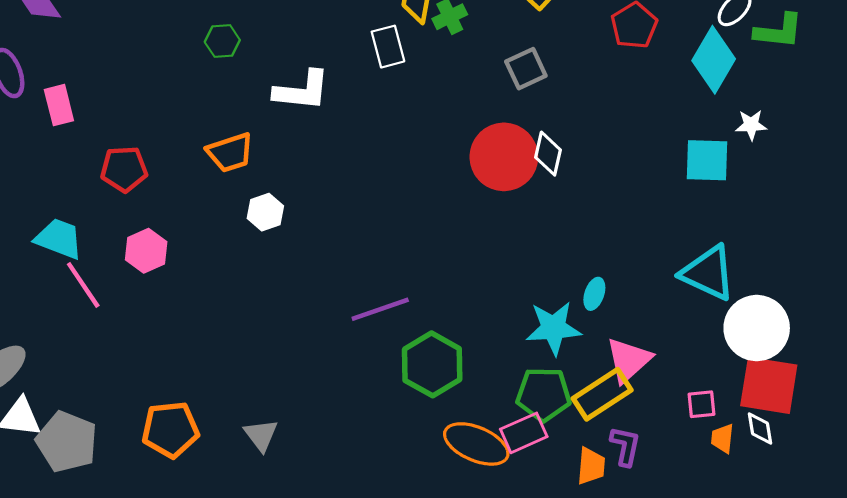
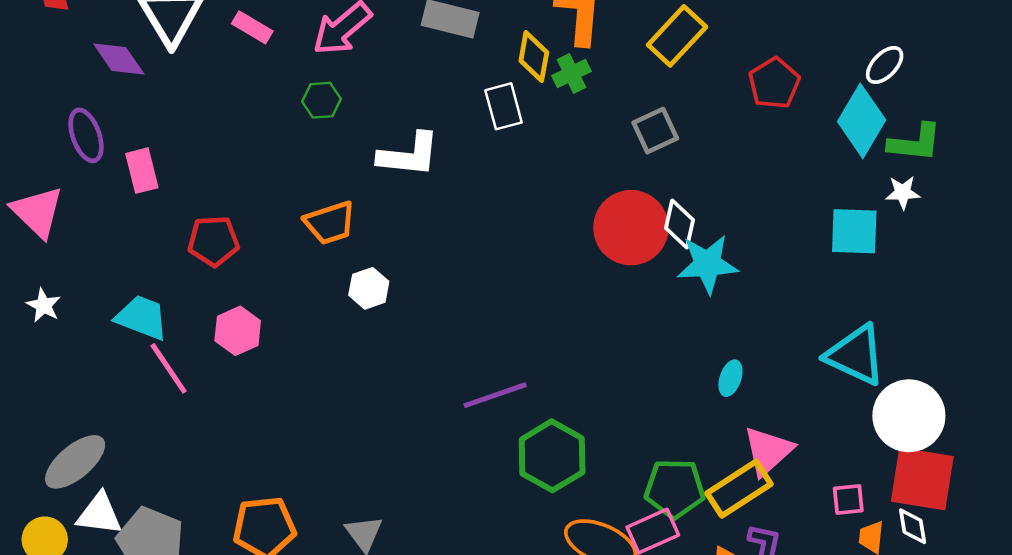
green L-shape: (779, 31) -> (915, 143), moved
cyan star: (554, 328) -> (707, 264), moved

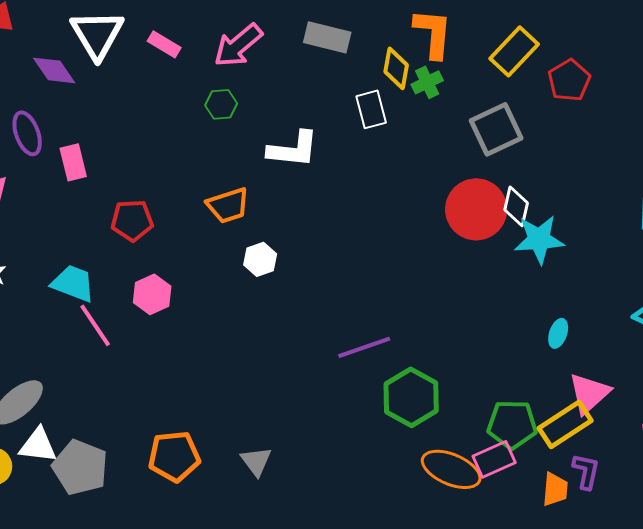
red pentagon: (774, 83) -> (569, 80), moved
gray square: (655, 131) -> (496, 129), size x1.4

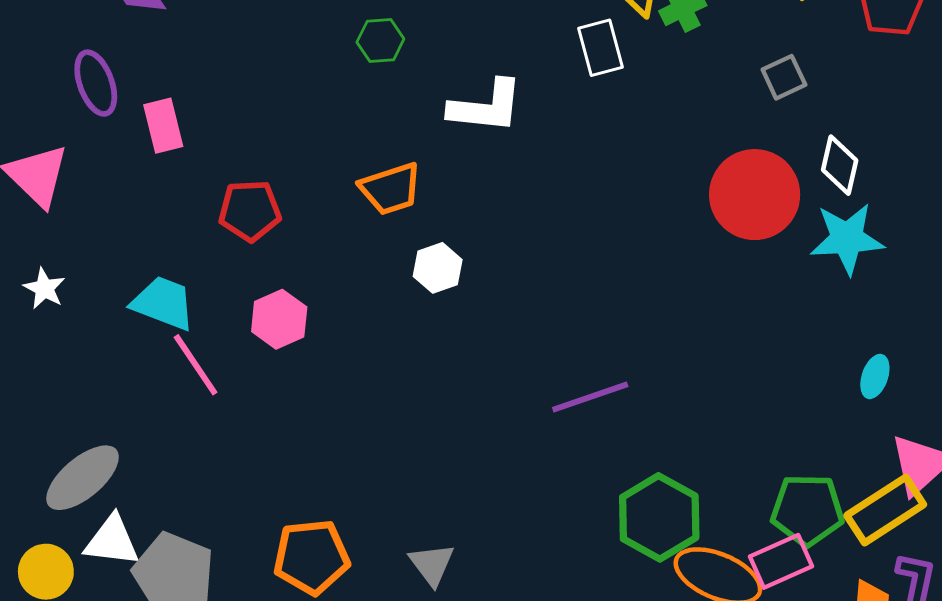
gray square: (496, 129) -> (784, 77), size x0.6
white diamond: (516, 206) -> (840, 165), moved
green hexagon: (411, 397) -> (659, 517), moved

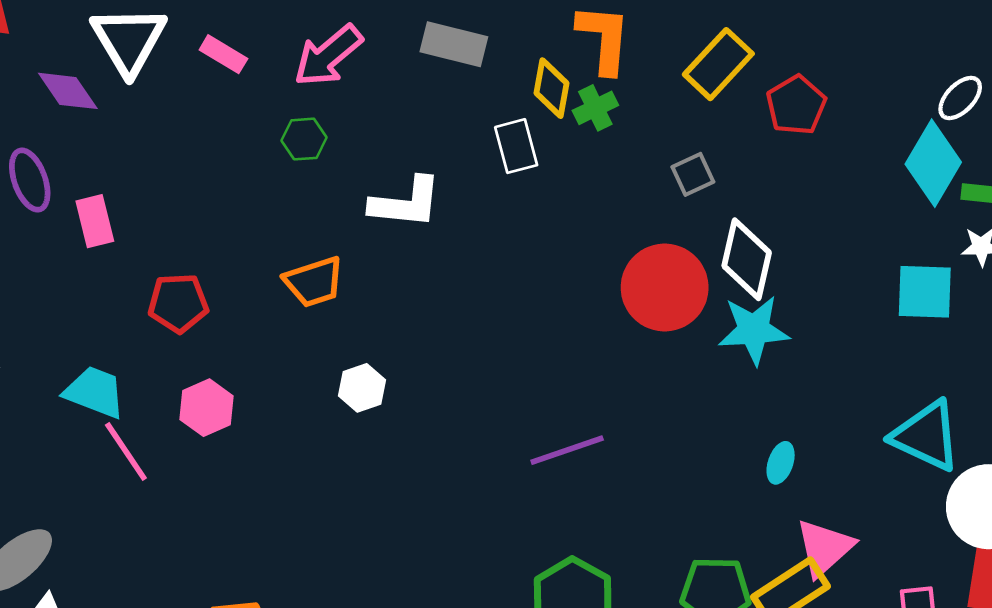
white diamond: (840, 165) -> (747, 259), size x1.4
white hexagon: (438, 268) -> (362, 388), moved
purple line: (590, 397) -> (567, 450), moved

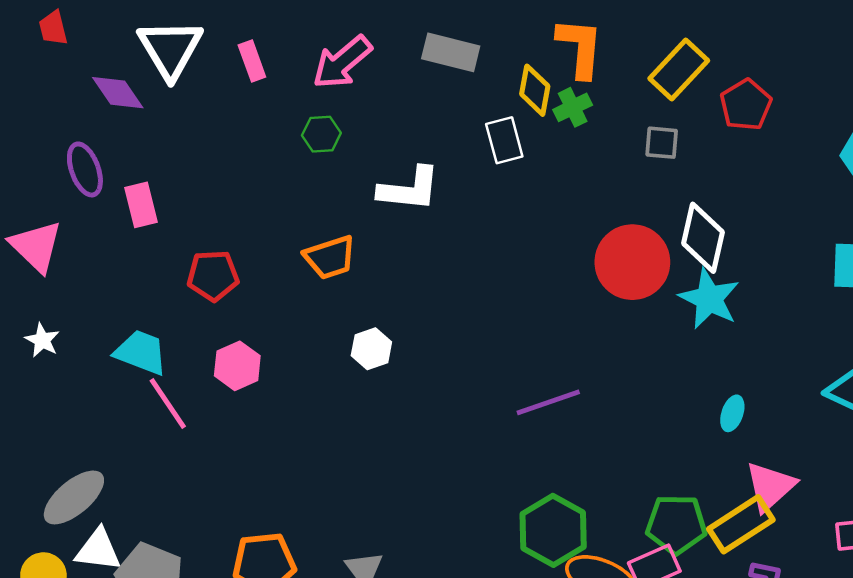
pink rectangle: (223, 54) -> (252, 61), turned 39
gray square: (693, 174) -> (662, 143), moved, turned 30
cyan star: (754, 330) -> (709, 299), turned 30

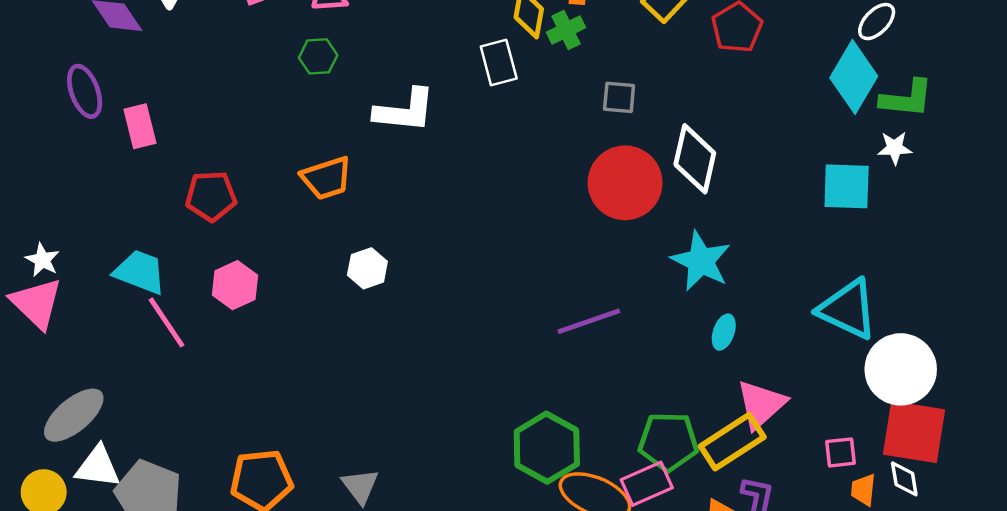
gray square: (662, 143) -> (619, 97), moved
pink triangle: (36, 246) -> (36, 303), moved
cyan star: (709, 299) -> (701, 261), moved
purple line: (548, 402) -> (589, 321), moved

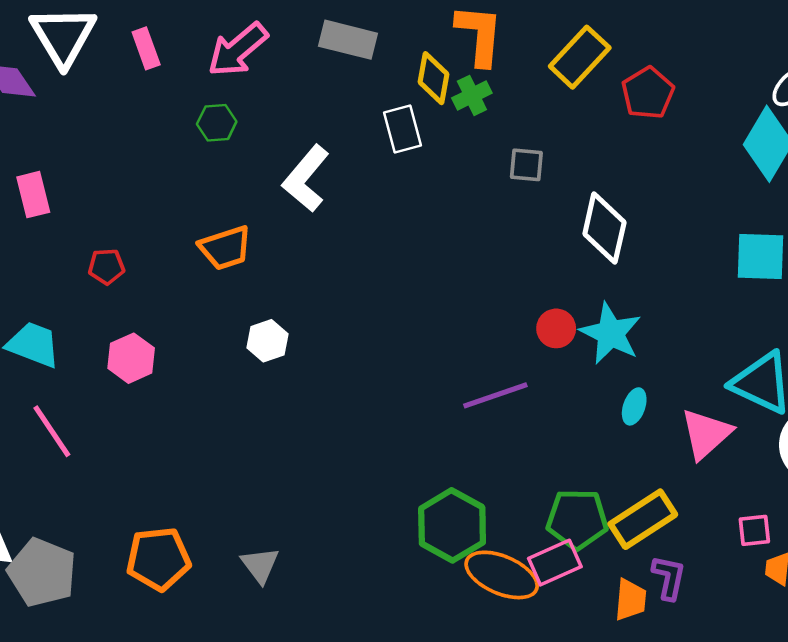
white L-shape: (405, 111) -> (306, 179), turned 124
red circle: (625, 183) -> (556, 328), moved, size x0.5
red pentagon: (211, 196) -> (106, 266), size x0.7
pink line: (166, 322) -> (52, 431), moved
pink triangle: (761, 404) -> (706, 434), moved

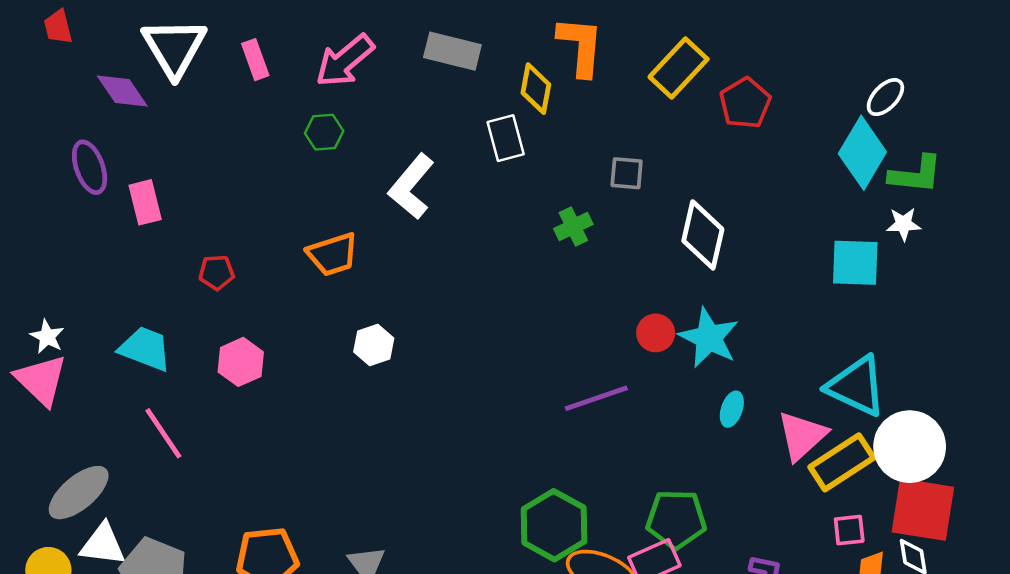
green cross: (472, 95) -> (573, 226), moved
yellow rectangle: (643, 519) -> (842, 462), moved

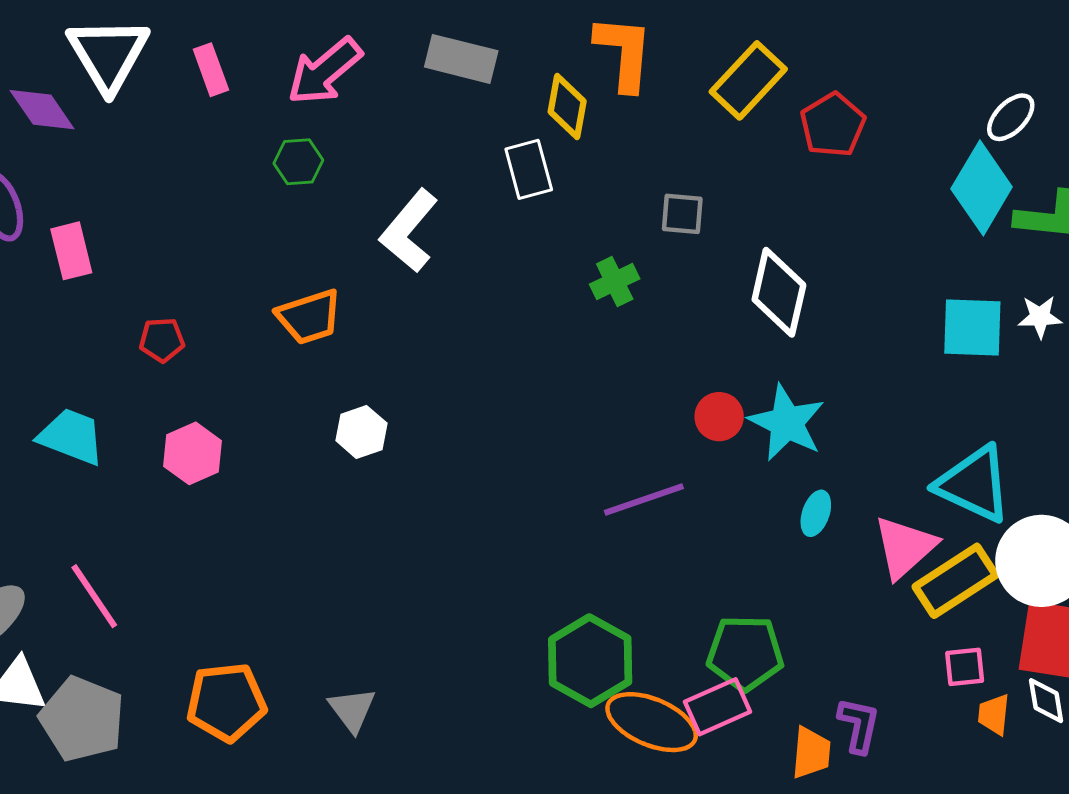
white star: (904, 224) -> (1040, 317), moved
pink line: (163, 433) -> (94, 596), moved

